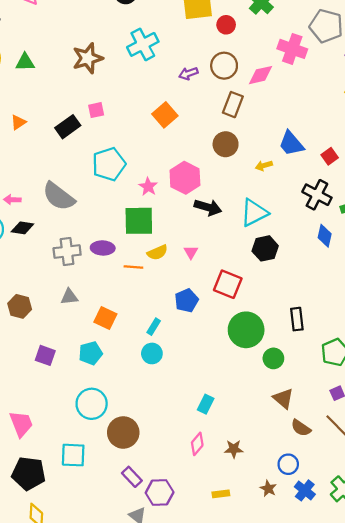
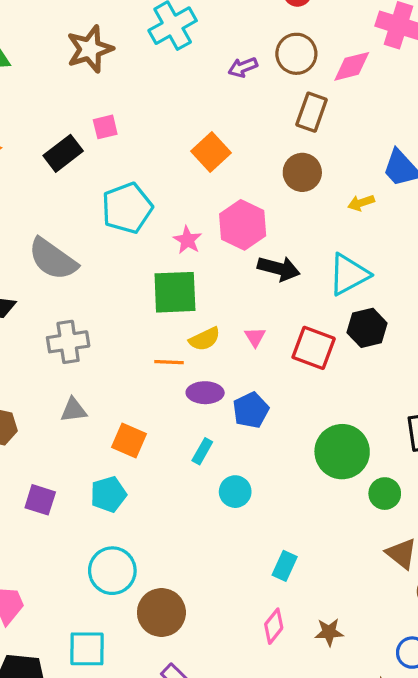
orange square: (165, 115) -> (211, 152), moved
purple ellipse: (103, 248) -> (205, 393), moved
red square: (228, 284) -> (314, 348), moved
cyan circle: (152, 353) -> (235, 492), moved

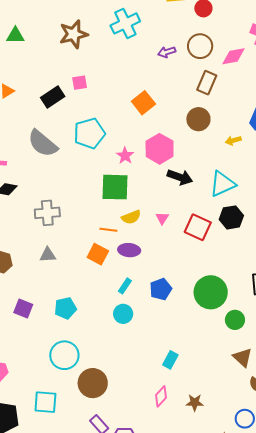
gray semicircle: (53, 259) -> (43, 143), moved
blue pentagon: (251, 410) -> (161, 289), moved
orange square: (129, 440) -> (98, 254), moved
cyan circle: (235, 492) -> (123, 314), moved

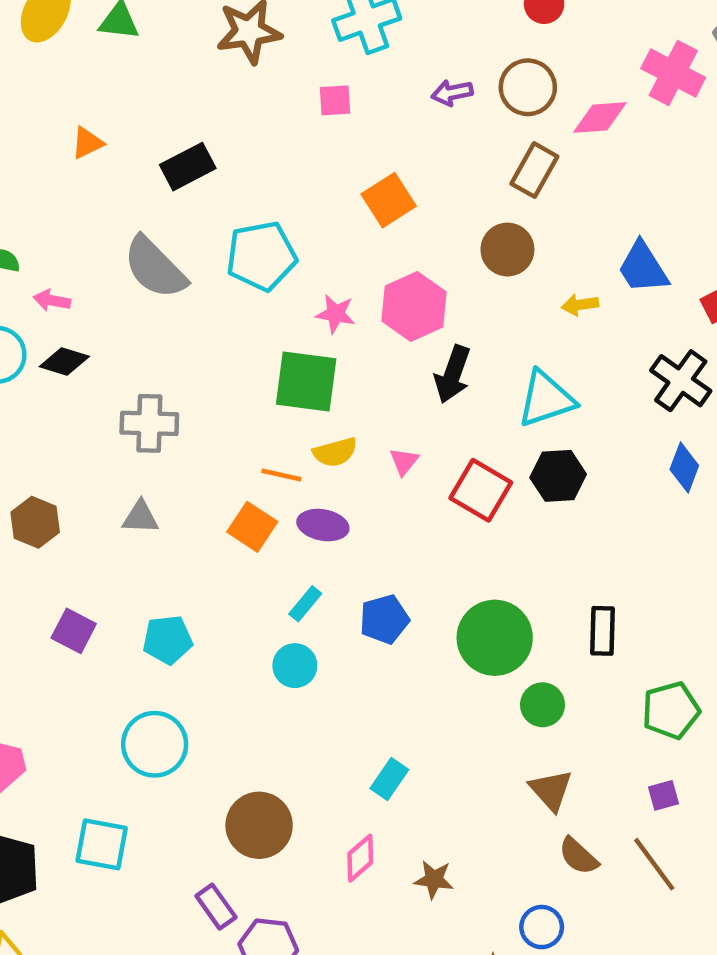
pink square: (80, 83) -> (335, 100), moved
pink star: (125, 156) -> (336, 314), turned -30
black arrow: (180, 177) -> (453, 374), turned 85
brown circle: (93, 383) -> (259, 825), moved

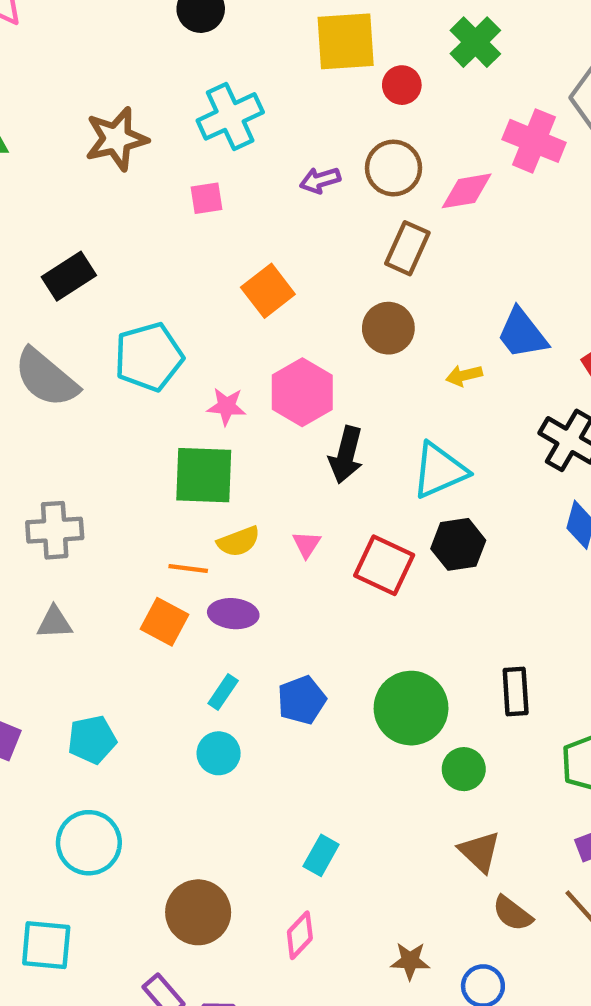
brown star: (434, 879) -> (410, 961), moved

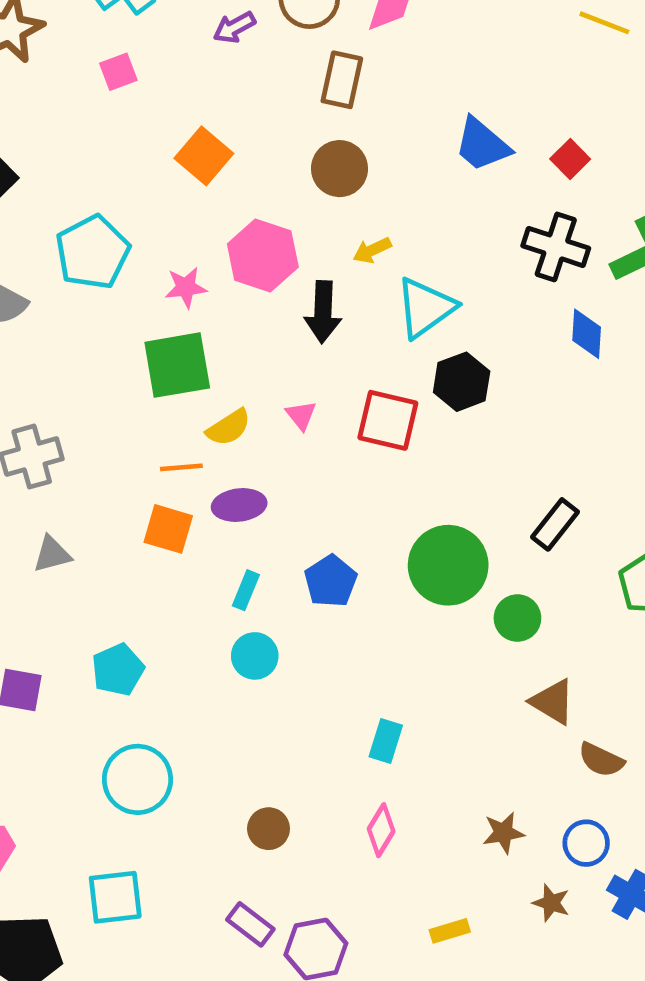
yellow arrow: (464, 375) -> (372, 250), moved
black rectangle: (516, 692) -> (555, 524), turned 54
brown circle: (198, 912) -> (269, 829), size x0.6

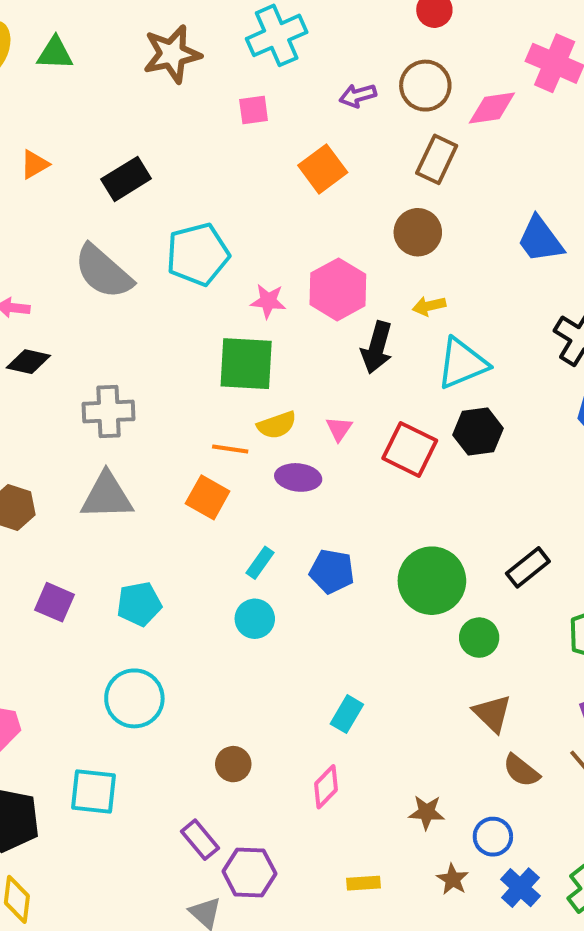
orange square: (204, 156) -> (323, 169), moved
purple ellipse: (239, 505) -> (298, 477), moved
gray triangle: (52, 554) -> (107, 496), size x1.6
blue pentagon: (331, 581) -> (332, 571), turned 30

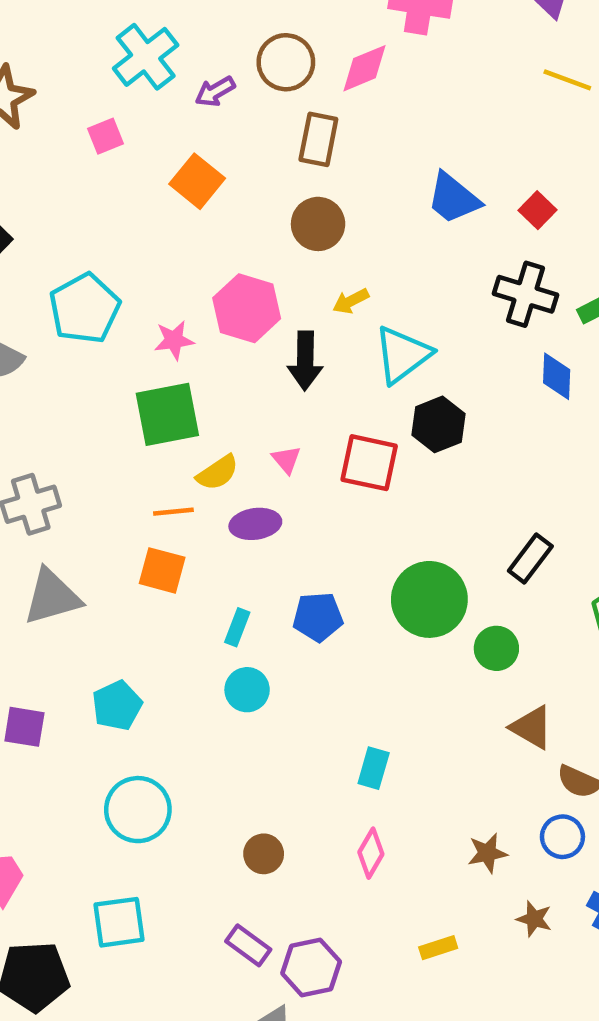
cyan cross: (277, 35) -> (146, 57), moved
blue circle: (493, 837) -> (562, 837), moved

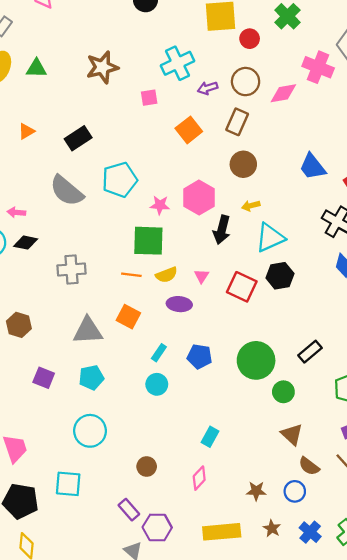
brown rectangle: (318, 139) -> (237, 122), moved
orange line: (173, 512) -> (131, 275), moved
gray triangle: (52, 597) -> (88, 331), moved
yellow rectangle: (438, 948) -> (222, 532), size x2.0

